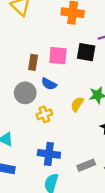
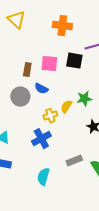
yellow cross: (44, 114) -> (50, 116), moved
blue cross: (49, 154) -> (41, 139), moved, turned -36

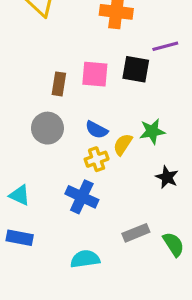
blue semicircle: (41, 89) -> (97, 130), moved
blue cross: (41, 139) -> (82, 197), turned -36
cyan semicircle: (43, 177) -> (85, 259), turned 66

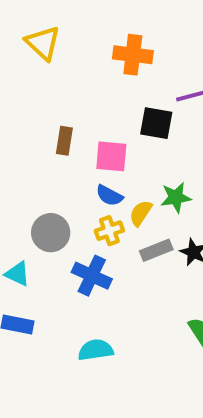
pink square: (95, 74) -> (111, 156), moved
gray circle: (47, 128) -> (51, 233), moved
gray rectangle: (136, 233) -> (156, 250), moved

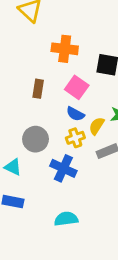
orange cross: (133, 55) -> (65, 49), moved
brown rectangle: (64, 141) -> (38, 89), moved
pink square: (111, 156) -> (77, 87), turned 30

